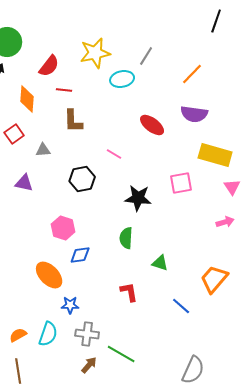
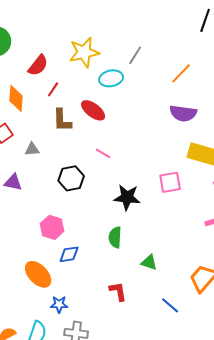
red line: (64, 90) -> (53, 89), turned -63
red ellipse: (152, 125) -> (93, 110), moved

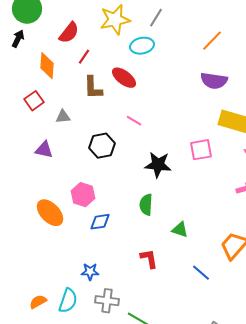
gray line: (135, 55) -> (156, 18), moved
orange ellipse: (38, 274) -> (50, 213), moved

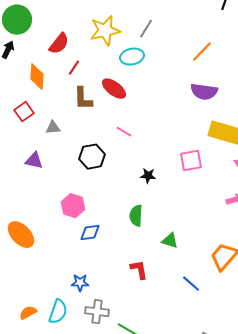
black star: (158, 165) -> (148, 176), size x0.6
orange ellipse: (50, 213) -> (21, 235), moved

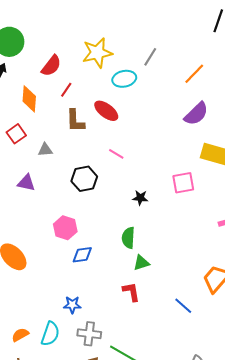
gray line: (146, 29) -> (150, 57), moved
purple semicircle: (204, 92) -> (196, 114), turned -52
green triangle: (170, 241) -> (141, 263), moved, turned -36

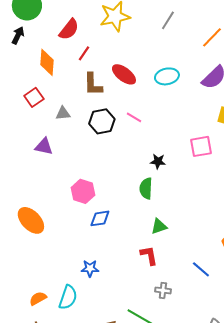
cyan ellipse: (124, 79) -> (167, 76), moved
black hexagon: (84, 179) -> (102, 121), moved
green semicircle: (128, 238) -> (146, 188), moved
gray cross: (89, 334) -> (163, 290), moved, size x0.7

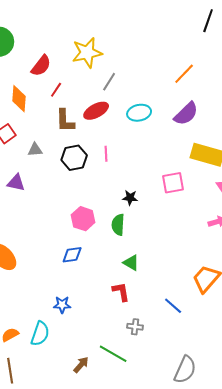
gray line: (168, 20) -> (109, 82), moved
red ellipse: (124, 74) -> (96, 111), turned -65
pink line: (134, 117) -> (106, 154), turned 56
pink hexagon: (83, 191) -> (83, 219), moved
green triangle: (159, 226) -> (131, 263), turned 48

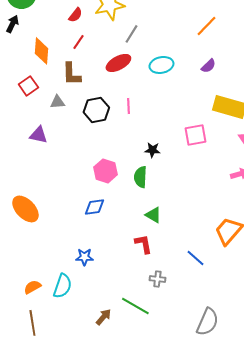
red semicircle: (41, 66) -> (75, 15), moved, size x0.7
purple semicircle: (186, 114) -> (208, 66), size x0.6
brown L-shape: (65, 121) -> (71, 74), moved

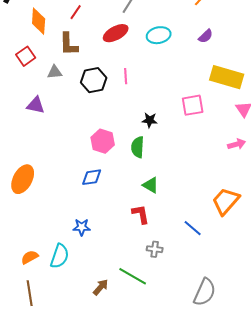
orange ellipse: (25, 209) -> (23, 179), turned 72

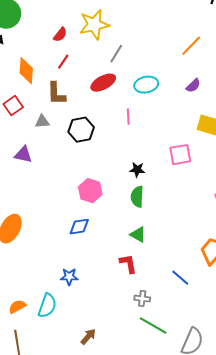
pink line: (126, 76) -> (128, 117), moved
green semicircle: (138, 147) -> (137, 197), moved
green line: (133, 276) -> (153, 326), moved

